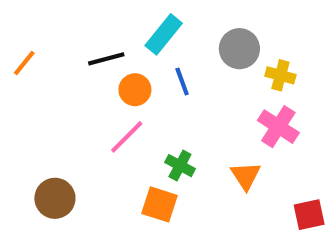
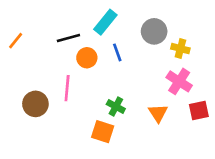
pink line: (127, 137) -> (67, 88), moved, turned -40
brown circle: (55, 198) -> (35, 104), moved
red square: (309, 215) -> (199, 110), moved

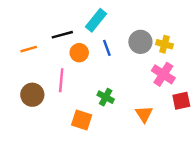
gray circle: (154, 31) -> (140, 42), moved
orange line: (16, 41) -> (29, 49), moved, turned 35
orange triangle: (158, 113) -> (144, 114), moved
orange square: (103, 132) -> (82, 120), moved

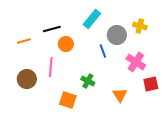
cyan rectangle: (96, 20) -> (92, 19), moved
yellow cross: (165, 44) -> (140, 26), moved
blue line: (107, 48) -> (103, 51), moved

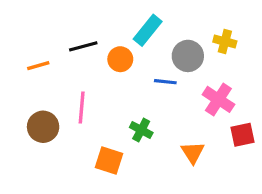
orange circle: (66, 44) -> (120, 59), moved
blue line: (103, 51) -> (165, 82), turned -64

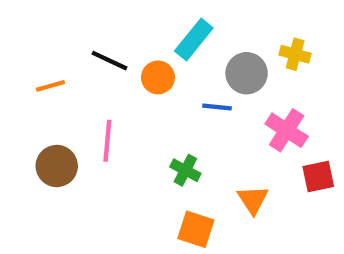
black line: (83, 46) -> (109, 61), turned 40
orange square: (109, 161) -> (196, 229), moved

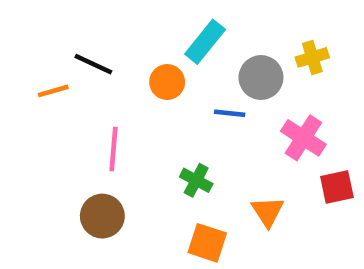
yellow cross: (295, 54) -> (312, 57), turned -32
black line: (109, 61) -> (93, 64), moved
brown circle: (57, 166) -> (102, 216), moved

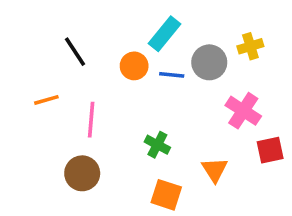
black line: (93, 64) -> (75, 52), turned 32
orange line: (53, 91) -> (46, 100), moved
blue line: (230, 113) -> (172, 75), moved

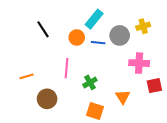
orange line: (46, 100) -> (27, 76), moved
pink cross: (243, 111) -> (139, 63), turned -30
pink line: (91, 120) -> (66, 68), moved
green cross: (157, 145) -> (90, 82), turned 32

